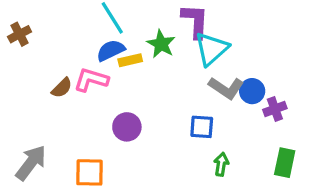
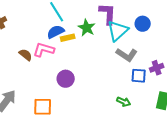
brown semicircle: (62, 88) -> (26, 55), turned -96
blue circle: (252, 91) -> (143, 24), moved
blue square: (202, 127) -> (139, 76), moved
green arrow: (221, 164) -> (124, 102), turned 104

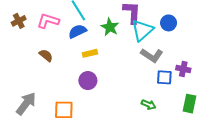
yellow rectangle: (68, 38) -> (90, 53), moved
pink L-shape: (44, 50) -> (48, 21), moved
purple cross: (157, 68) -> (183, 69), turned 32

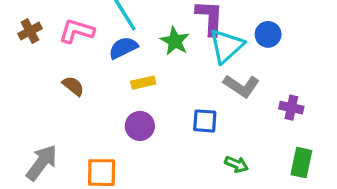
blue square: (164, 77) -> (205, 121), moved

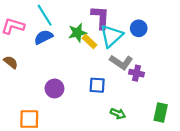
green star: (175, 41) -> (77, 33), turned 30
yellow rectangle: (143, 83) -> (89, 41), moved, turned 56
purple cross: (291, 108) -> (137, 73), moved

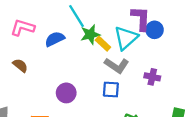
cyan line: (45, 15) -> (77, 16), moved
purple L-shape: (100, 17) -> (141, 18), moved
gray L-shape: (121, 62) -> (117, 65), moved

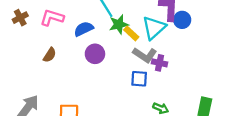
brown semicircle: (20, 65) -> (50, 55), turned 84
purple cross: (152, 77) -> (160, 63), moved
purple circle: (66, 93) -> (95, 54), moved

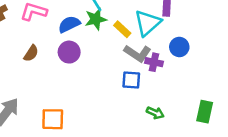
blue circle: (182, 20) -> (179, 47), moved
green star: (119, 24) -> (96, 19), moved
purple circle: (95, 54) -> (69, 52), moved

